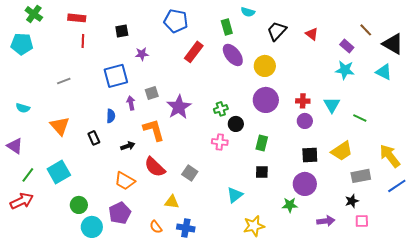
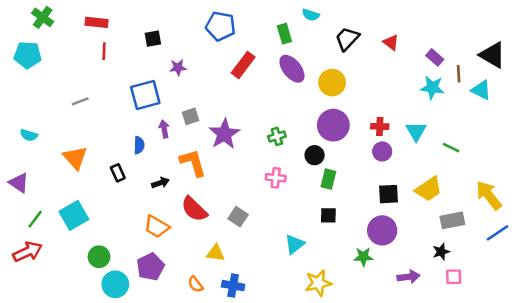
brown line: (366, 30) -> (459, 74), moved, turned 40
black circle: (236, 124) -> (315, 155), moved

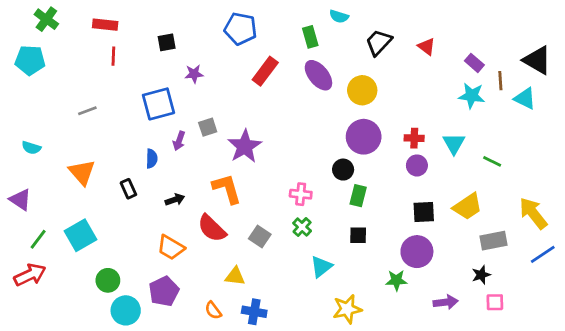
purple arrow: (164, 129) -> (179, 141), turned -150
green cross: (277, 136) -> (302, 227), moved, turned -30
orange L-shape: (193, 163) -> (227, 189), moved

